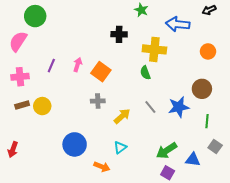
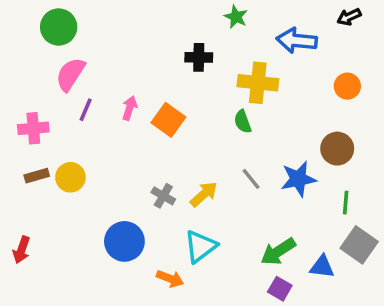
pink semicircle: (18, 41) -> (70, 74), moved
gray cross: (98, 101) -> (163, 196), moved, turned 32
gray square: (215, 146) -> (359, 245), size x1.5
cyan triangle: (120, 147) -> (200, 246), size x1.5

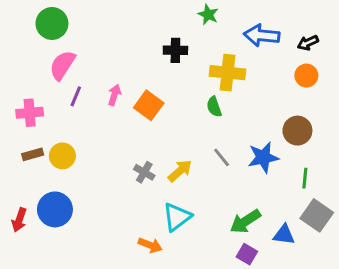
black arrow: (349, 17) -> (308, 43), moved
blue circle: (124, 241) -> (55, 209), moved

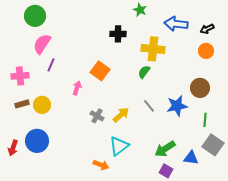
pink arrow: (114, 95) -> (77, 88), moved
green semicircle: (214, 107) -> (144, 72), turned 56

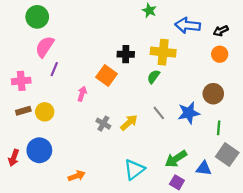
black cross: (118, 34) -> (126, 54), moved
cyan triangle: (119, 146) -> (134, 169), moved
orange arrow: (101, 165) -> (77, 176), moved, turned -42

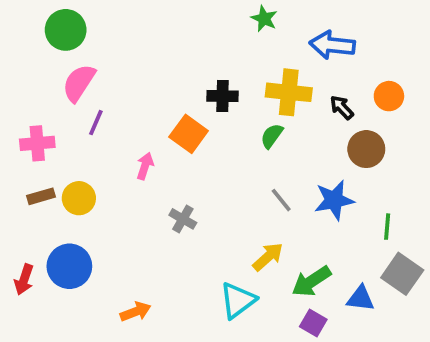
black arrow: (221, 31) -> (342, 107), moved, turned 72
brown circle: (213, 94) -> (366, 149), moved
yellow arrow: (129, 123) -> (268, 257), moved

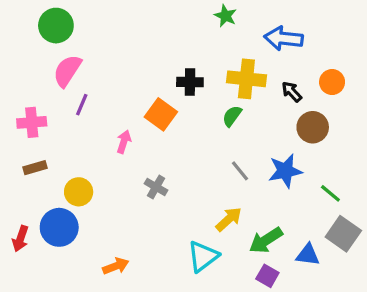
yellow circle: (79, 198) -> (79, 192), moved
green line: (387, 227) -> (330, 193), turned -55

